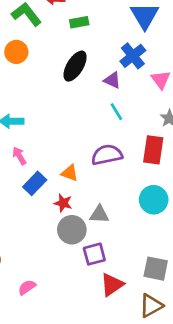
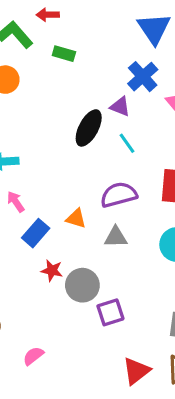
green rectangle: (79, 22) -> (64, 54), moved, turned 30
black ellipse: (75, 66) -> (89, 128), moved
red star: (63, 203) -> (52, 270), moved
gray triangle: (99, 214) -> (116, 237), moved
red triangle: (112, 285) -> (136, 371), moved

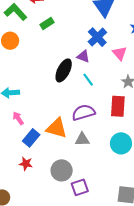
green rectangle: (64, 54) -> (47, 24), turned -48
orange triangle: (76, 219) -> (57, 128), size x1.6
red star: (52, 270) -> (26, 164), moved

